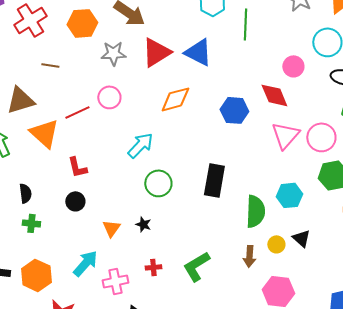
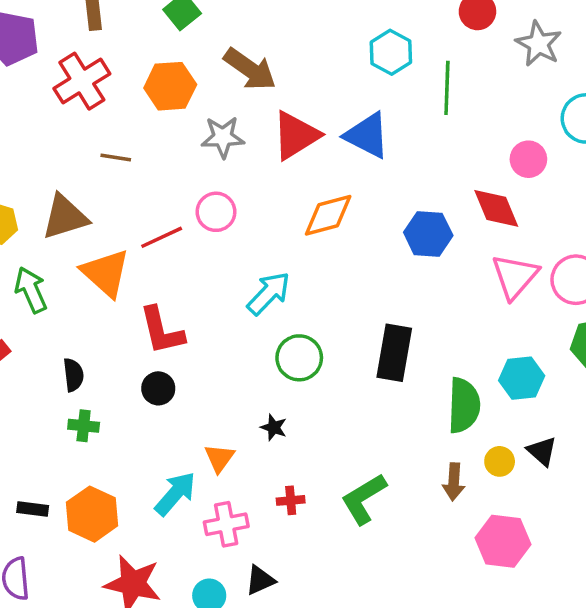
red L-shape: (77, 167) -> (162, 331), size x1.4
orange triangle: (111, 228) -> (219, 458), moved

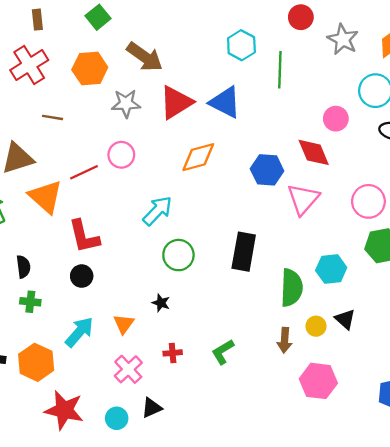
pink triangle: (515, 276) -> (303, 199), moved
cyan arrow: (175, 494) -> (79, 332), moved
green L-shape: (364, 499) -> (223, 352), size x0.7
pink cross: (226, 524) -> (128, 369), turned -32

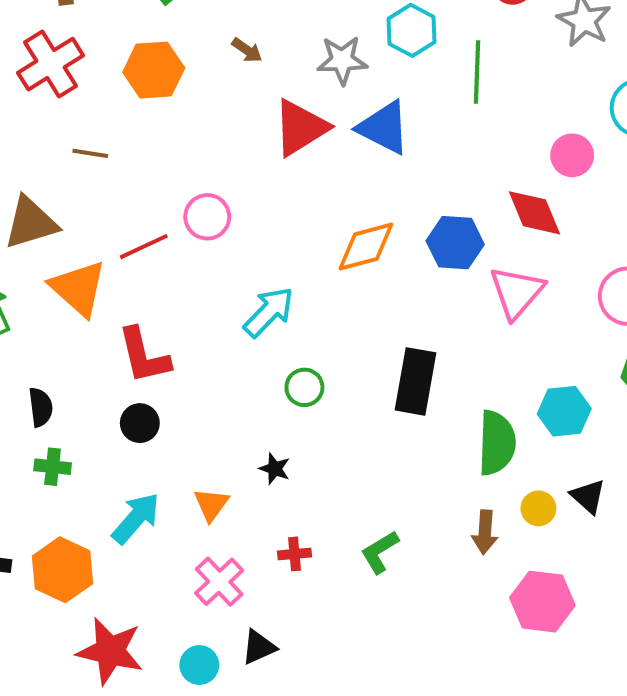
brown arrow: (145, 57) -> (247, 50), size x0.5
gray star: (126, 103) -> (342, 60), moved
orange diamond: (198, 157) -> (366, 247), moved
green circle: (178, 255) -> (304, 387), size x0.7

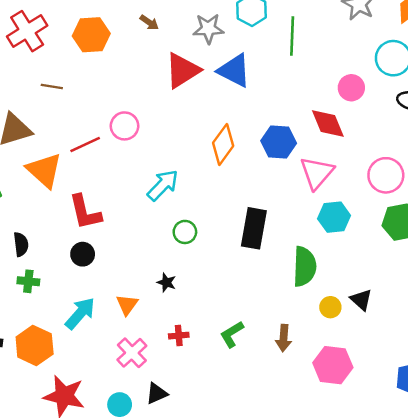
orange diamond: (366, 247) -> (223, 144), turned -39
cyan hexagon: (564, 411) -> (334, 217), moved
brown arrow: (485, 532) -> (284, 338), moved

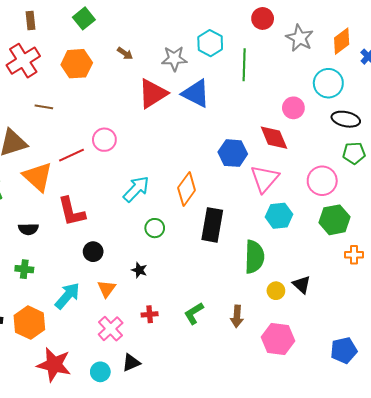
orange diamond: (223, 144) -> (187, 189), moved
black semicircle: (21, 244) -> (28, 229), moved, turned 96
black circle: (83, 254) -> (93, 252), moved

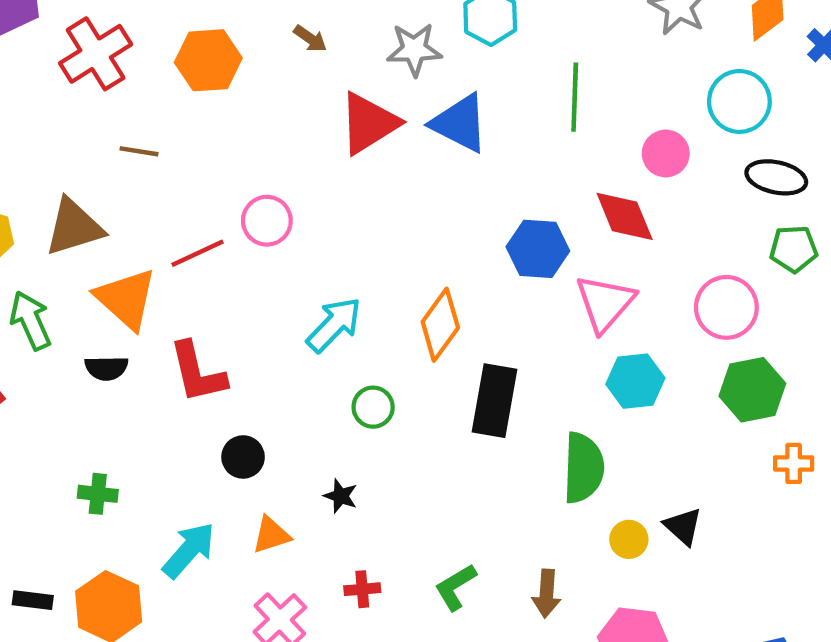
green line: (244, 65) -> (575, 97), moved
black semicircle: (28, 229) -> (106, 368), moved
orange triangle: (106, 289) -> (271, 535), turned 36

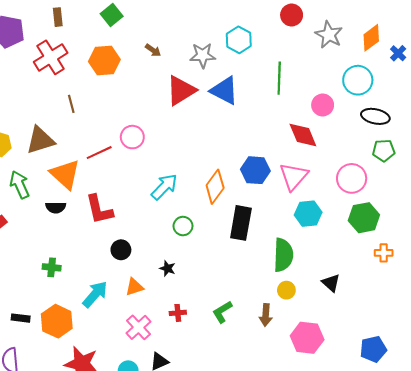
brown line: (139, 151) -> (71, 104), turned 66
blue hexagon: (538, 249) -> (255, 170), moved
yellow circle: (629, 539) -> (286, 290), moved

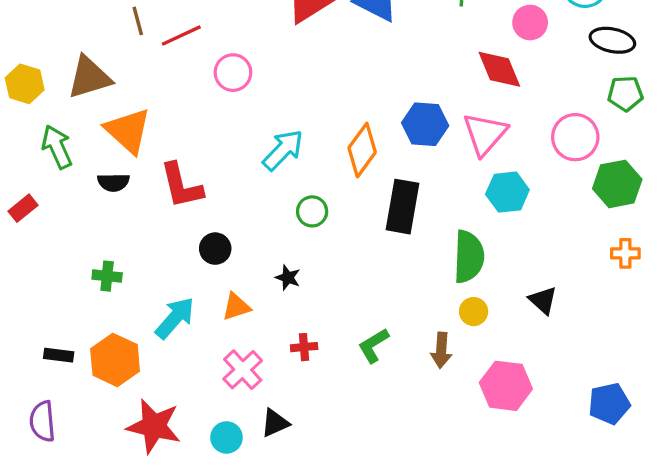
red line: (99, 153) -> (181, 35), moved
green hexagon: (364, 218) -> (617, 184), moved

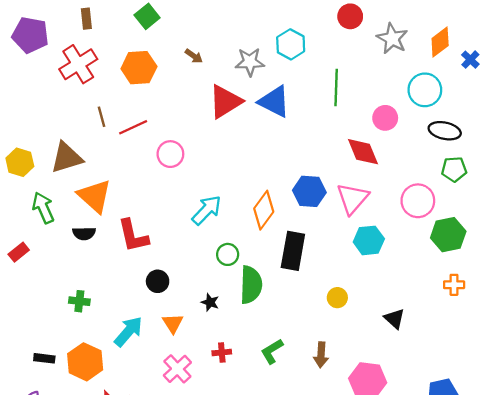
green semicircle: (469, 257) -> (251, 285), moved
orange triangle: (236, 307) -> (173, 323), turned -45
yellow circle: (474, 312) -> (337, 298), moved

